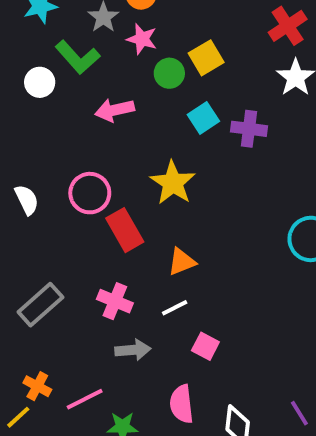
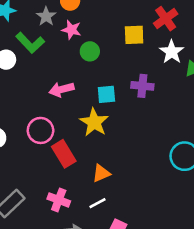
yellow square: (206, 58) -> (134, 35), moved, turned 30
pink arrow: (115, 110) -> (62, 89), moved
cyan square: (203, 118) -> (106, 94), moved, turned 30

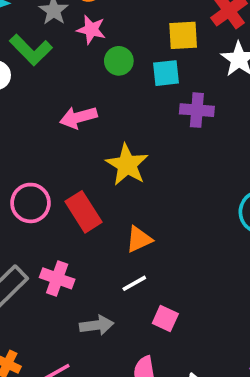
cyan square: (106, 94) -> (166, 73), moved
pink circle: (41, 130) -> (30, 203), moved
pink cross: (59, 200) -> (57, 278), moved

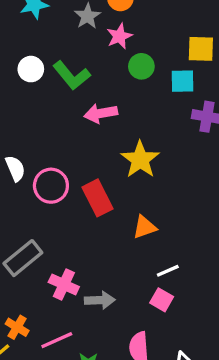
pink star: (91, 30) -> (119, 36), turned 30
green L-shape: (31, 50) -> (72, 75), moved
pink cross: (57, 278) -> (64, 284), moved
white line: (134, 283) -> (168, 271), moved

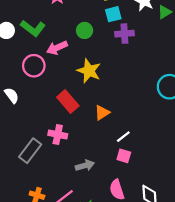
green circle: (141, 66) -> (85, 30), moved
cyan square: (182, 81) -> (113, 14), moved
pink circle: (51, 186) -> (34, 66), moved
pink cross: (64, 284) -> (58, 134), moved

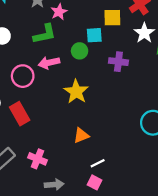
cyan square: (113, 14) -> (94, 35), moved
green L-shape: (33, 28) -> (45, 34), moved, turned -60
red rectangle: (68, 101) -> (20, 114), moved
pink cross: (58, 134) -> (37, 159), moved

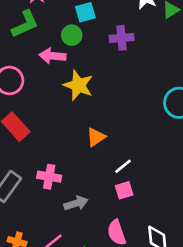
pink arrow: (49, 63) -> (52, 56), moved, turned 30
pink square: (94, 182) -> (124, 190), turned -32

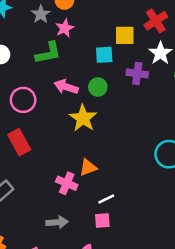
green circle: (72, 35) -> (98, 87), moved
purple cross: (122, 38) -> (137, 73), moved
pink cross: (49, 177) -> (67, 183), moved

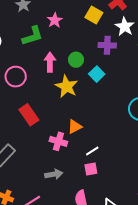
pink star: (65, 28) -> (55, 20), moved
yellow square: (125, 35) -> (94, 15), turned 36
cyan square: (104, 55) -> (97, 74), moved, turned -35
pink arrow: (66, 87) -> (50, 62), turned 78
red rectangle: (19, 142) -> (29, 115), moved

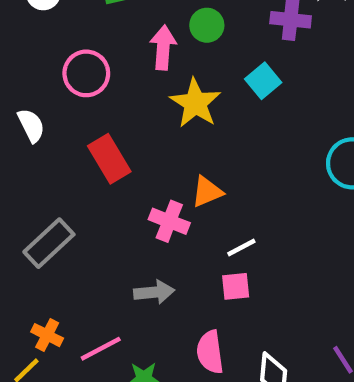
green circle: (76, 60) -> (207, 25), moved

